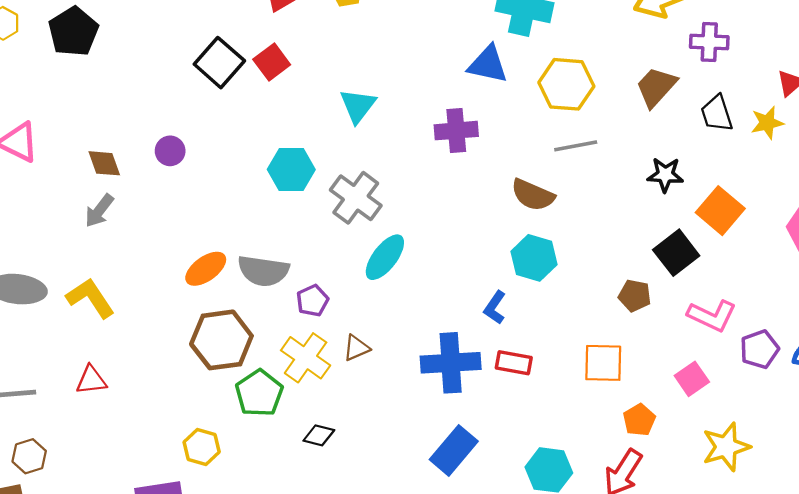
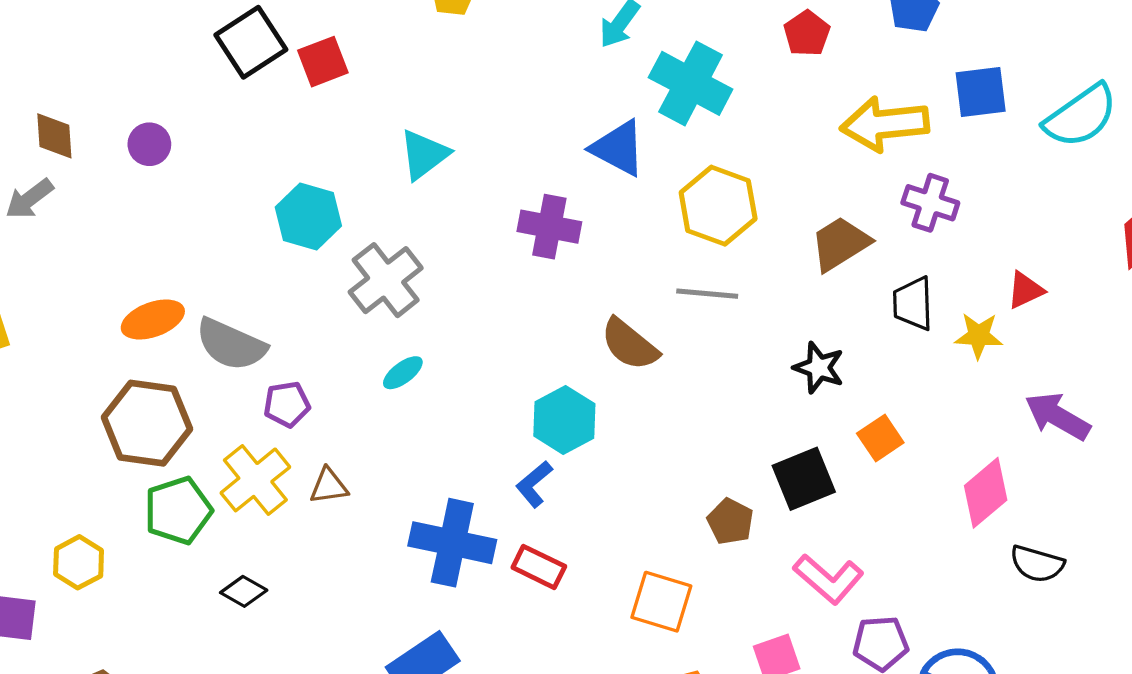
orange square: (720, 211) -> (880, 438), size x0.7
cyan ellipse: (385, 257) -> (403, 373), size x0.6
cyan hexagon: (534, 258) -> (564, 420), moved

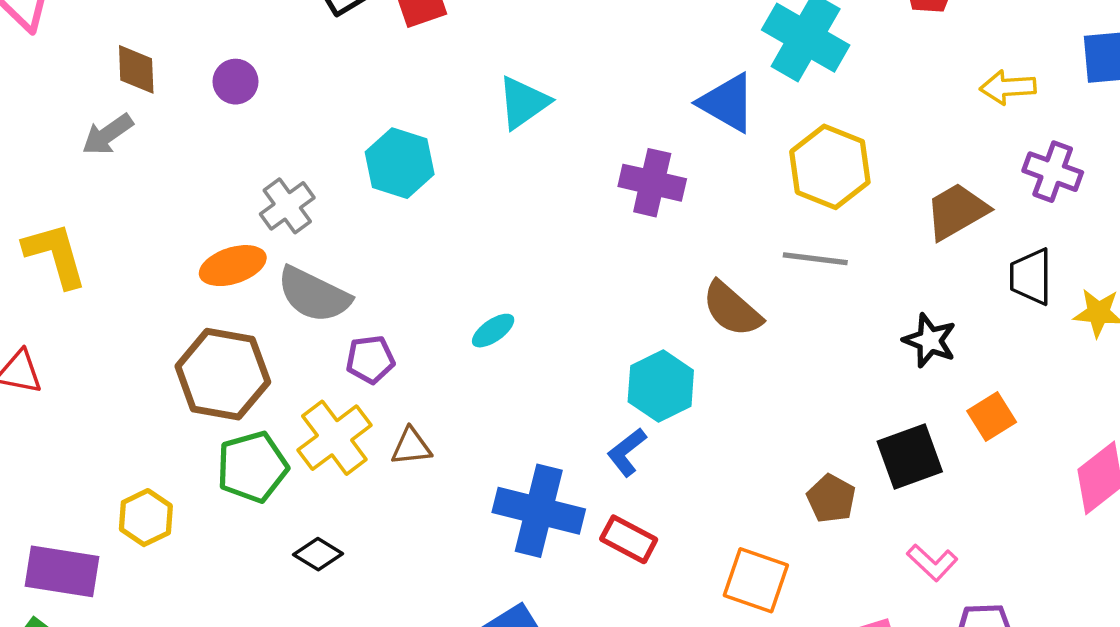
yellow arrow: (885, 124) -> (1008, 87), size x0.6
gray cross: (386, 280) -> (287, 206), moved, size x0.7
pink L-shape: (829, 579) -> (932, 562), size x0.7

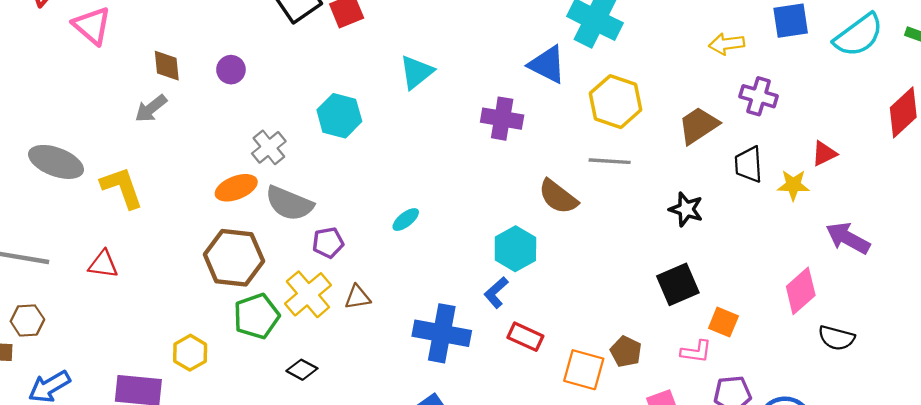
orange square: (992, 417) -> (723, 322), moved, turned -32
brown pentagon: (831, 499) -> (626, 352), moved
red rectangle: (629, 539) -> (525, 337), moved
pink L-shape: (932, 562) -> (696, 352), turned -32

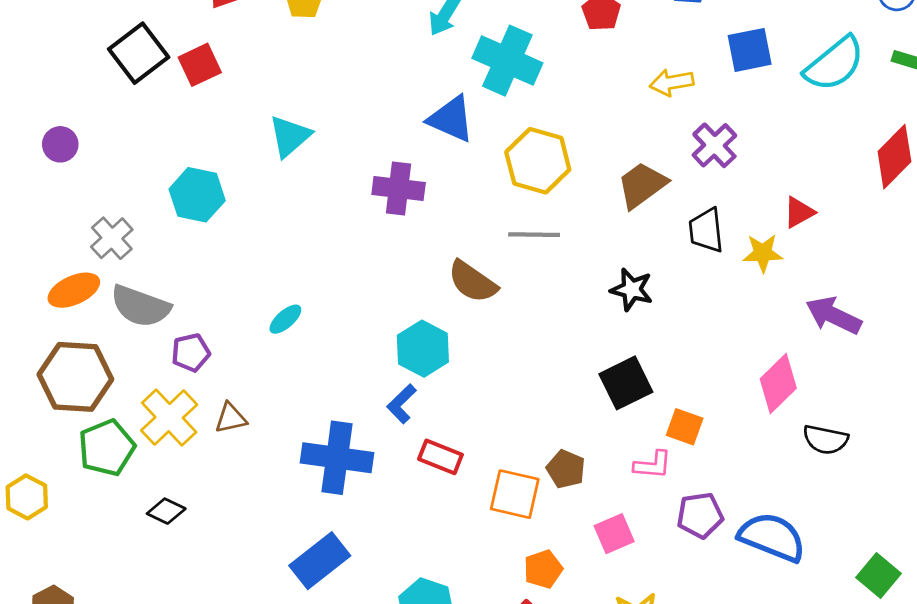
purple cross: (759, 96) -> (714, 145), turned 33

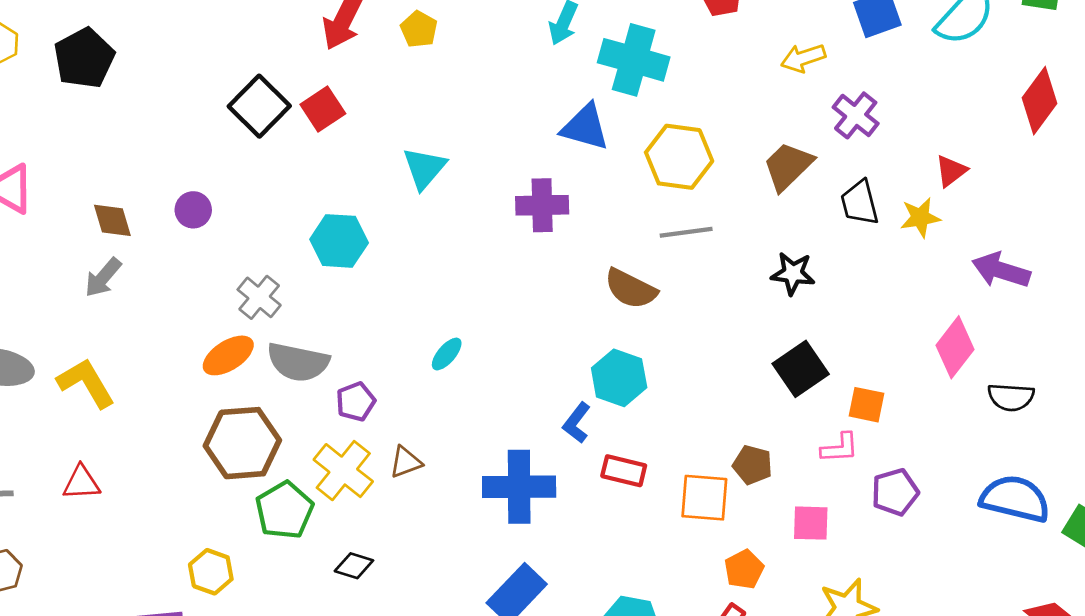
cyan hexagon: (423, 349) -> (619, 378), moved
pink square: (614, 534) -> (811, 523), turned 33
blue semicircle: (772, 537) -> (1015, 499), moved

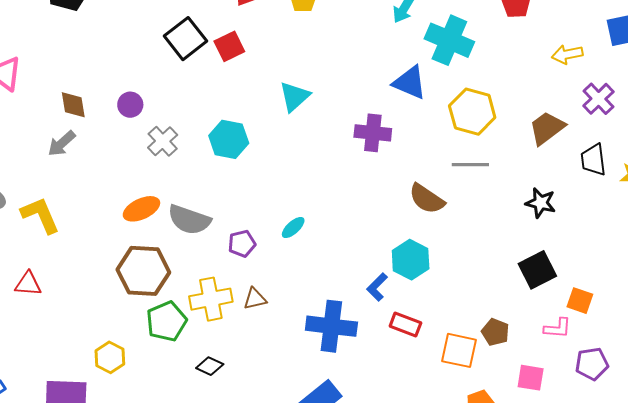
gray cross: (259, 297) -> (163, 141), moved
purple pentagon: (356, 402) -> (242, 244), moved
yellow cross: (343, 471) -> (211, 299), turned 33

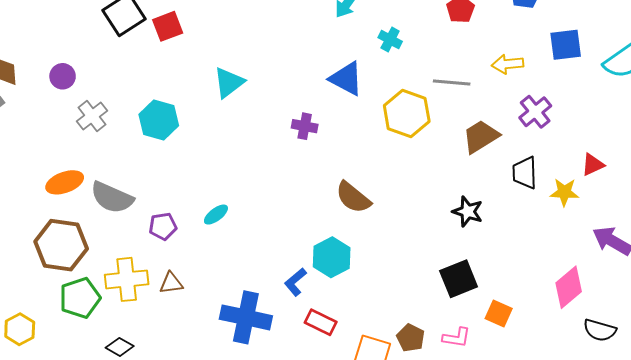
cyan cross: (449, 40) -> (390, 39), size x0.5
purple cross: (373, 133) -> (305, 126), size x0.7
gray line: (470, 165) -> (452, 83), moved
pink L-shape: (557, 328) -> (456, 338), moved

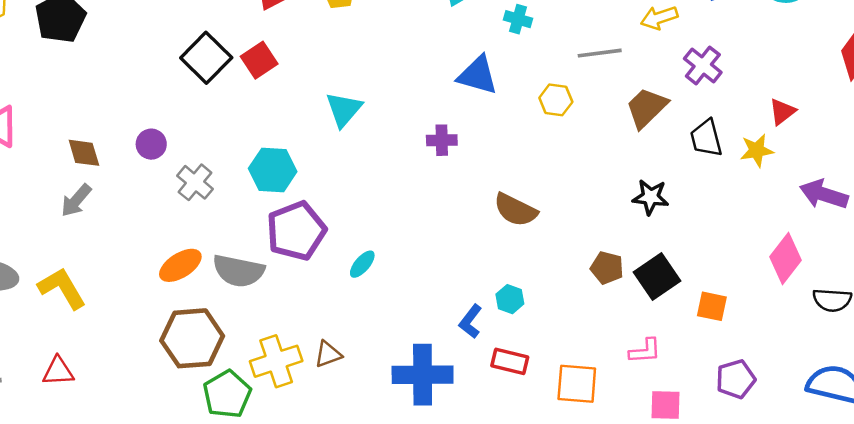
yellow hexagon: (407, 113) -> (556, 100), size x0.6
purple pentagon: (163, 226) -> (296, 231), moved, size x1.8
cyan hexagon: (332, 257) -> (510, 299), moved, size x0.6
brown pentagon: (411, 338) -> (607, 268), moved
pink L-shape: (456, 338) -> (645, 351), moved

